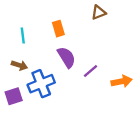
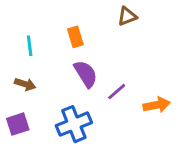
blue cross: (41, 84) -> (74, 124), moved

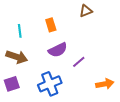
purple semicircle: (86, 74) -> (58, 50), turned 96
brown arrow: (25, 84) -> (17, 57), size x1.5
orange arrow: (157, 105) -> (105, 84), moved

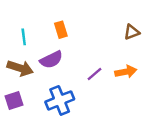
brown triangle: (86, 11) -> (132, 32), moved
purple semicircle: (58, 50) -> (51, 60), moved
orange arrow: (105, 84) -> (126, 72), moved

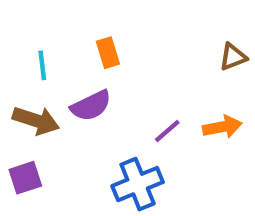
blue cross: (60, 100) -> (138, 184), moved

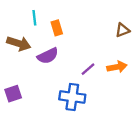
cyan line: (42, 65) -> (34, 18), moved
brown arrow: (36, 120) -> (19, 43), moved
blue cross: (138, 184) -> (72, 97), turned 30

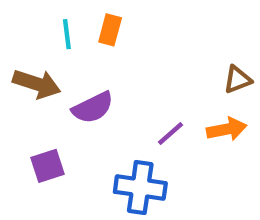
orange rectangle: (57, 28) -> (110, 30), moved, turned 32
brown triangle: (123, 30) -> (237, 80), moved
purple square: (13, 94) -> (47, 166), moved

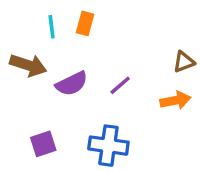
purple line: (170, 134) -> (120, 85), moved
purple square: (47, 166) -> (43, 144), moved

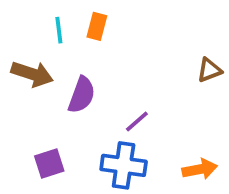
purple semicircle: (72, 84) -> (82, 95), turned -44
purple line: (120, 85) -> (137, 122), moved
orange arrow: (175, 100) -> (200, 169), moved

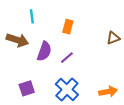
orange rectangle: (97, 26) -> (68, 27), moved
purple line: (137, 122) -> (67, 58), moved
blue cross: (124, 165) -> (67, 89), turned 35

